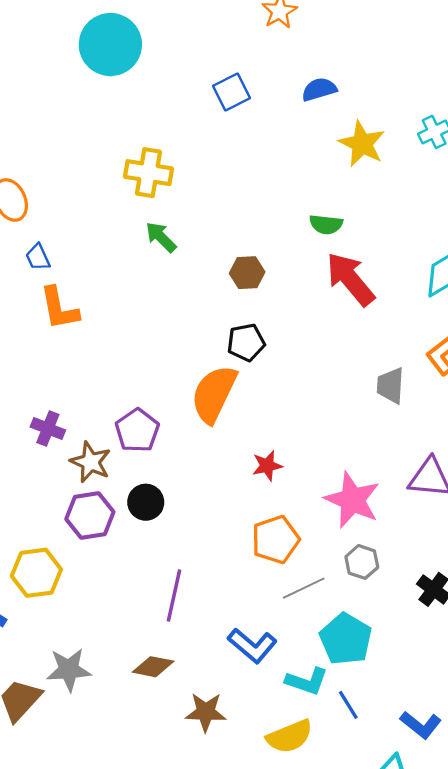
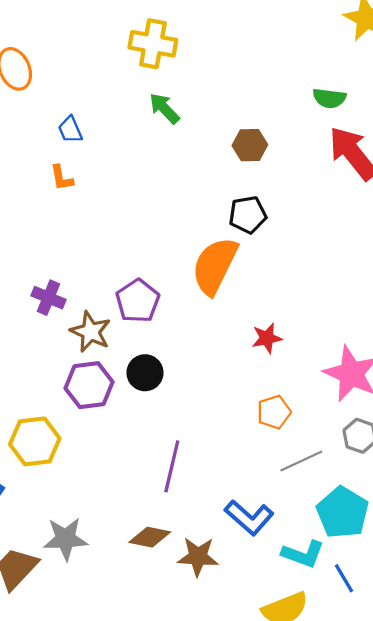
blue trapezoid: (38, 257) -> (70, 130), moved
orange L-shape: (59, 308) -> (62, 178), size x0.6
orange pentagon: (275, 540) -> (274, 412), size x0.7
brown star: (206, 712) -> (198, 557), moved

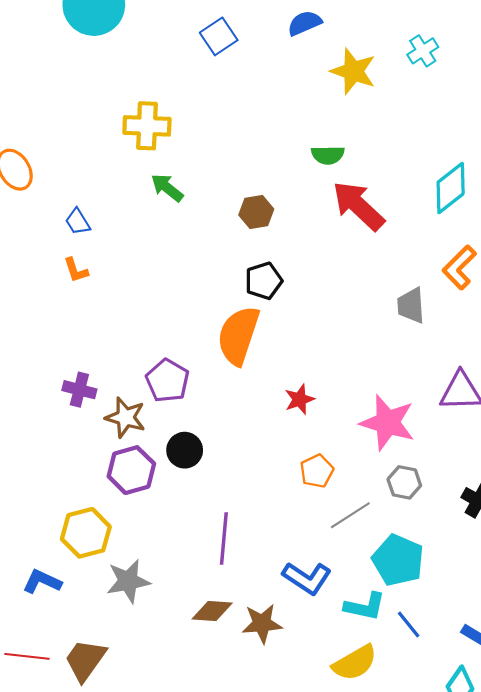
gray star: (65, 539) -> (128, 581), moved

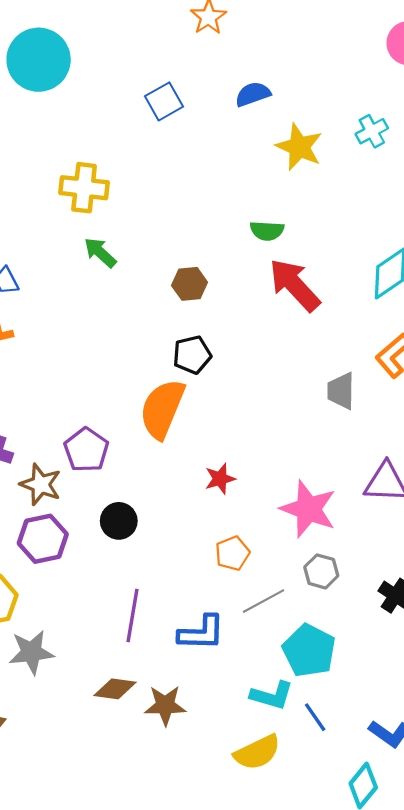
black circle: (185, 450) -> (119, 521), moved
blue L-shape: (307, 578) -> (201, 633), moved, turned -36

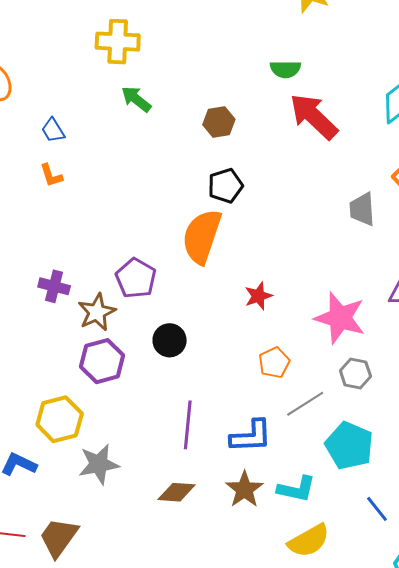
brown star: (41, 484) -> (97, 312), turned 30
cyan L-shape: (272, 695) -> (296, 489), moved
brown star: (165, 705) -> (244, 489), moved, turned -30
blue line: (315, 717) -> (377, 509), moved

